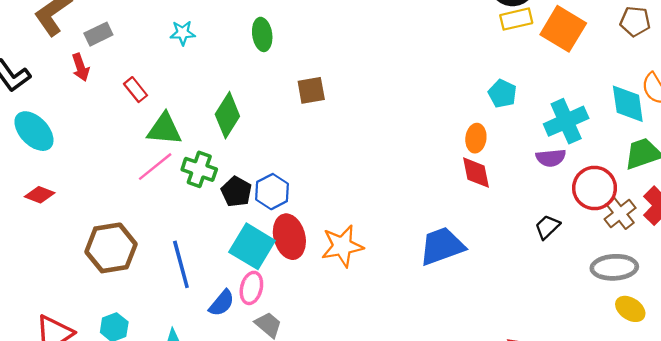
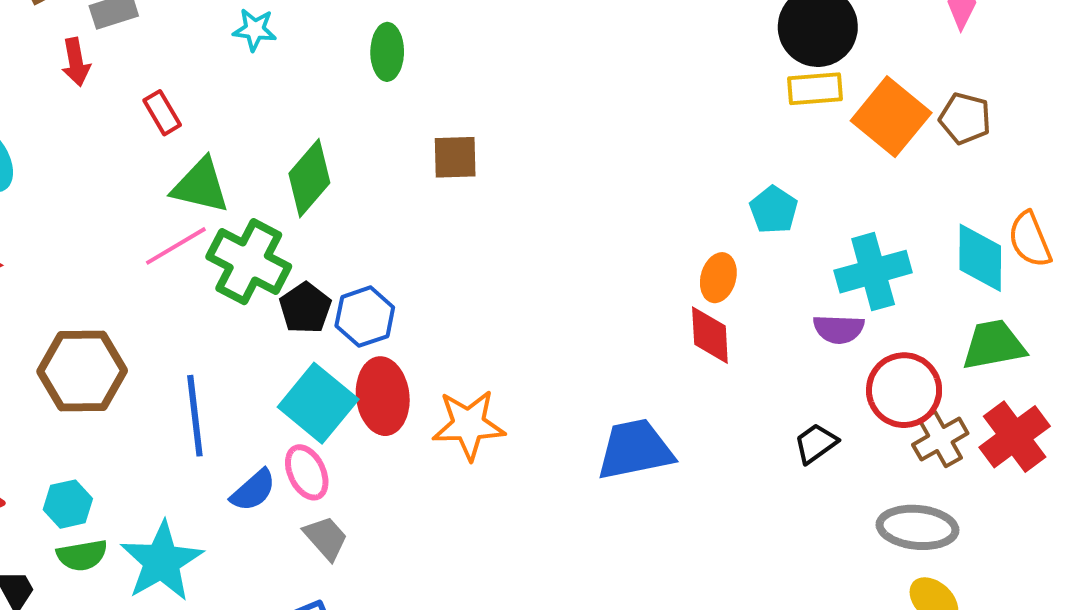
brown pentagon: (635, 21) -> (965, 118), moved
green cross: (199, 169) -> (249, 262), size x1.4
pink ellipse: (251, 288) -> (307, 472), turned -48

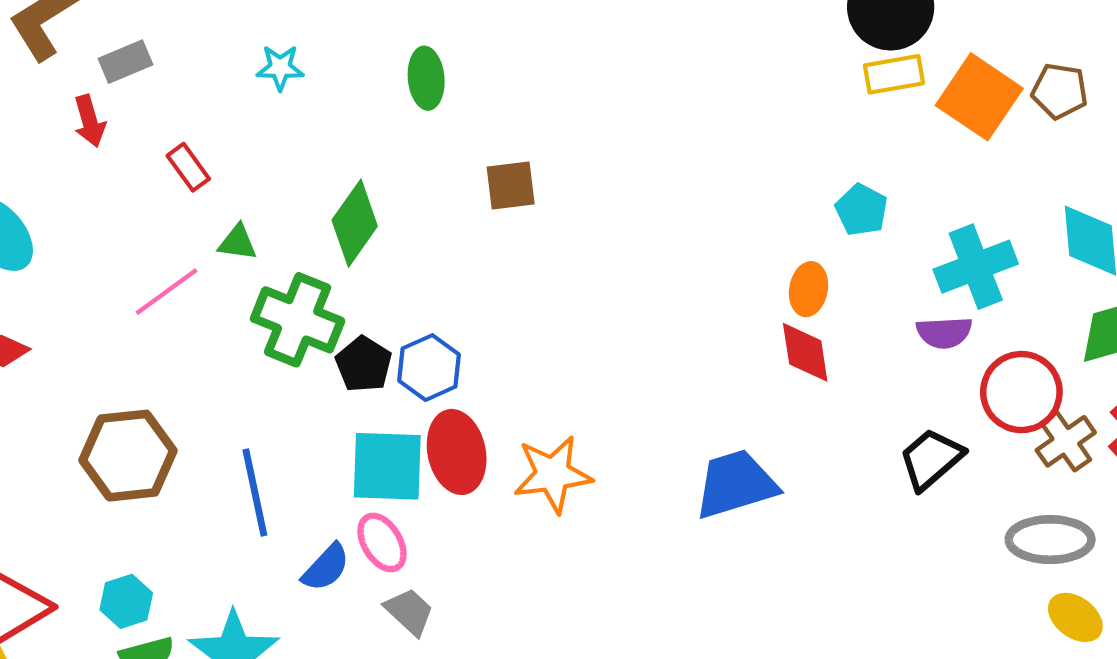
green triangle: (201, 186) -> (237, 243), size x0.6
pink line: (176, 246) -> (167, 292), moved
cyan square: (318, 403) -> (387, 466), turned -32
black trapezoid: (816, 443) -> (931, 459), size x1.4

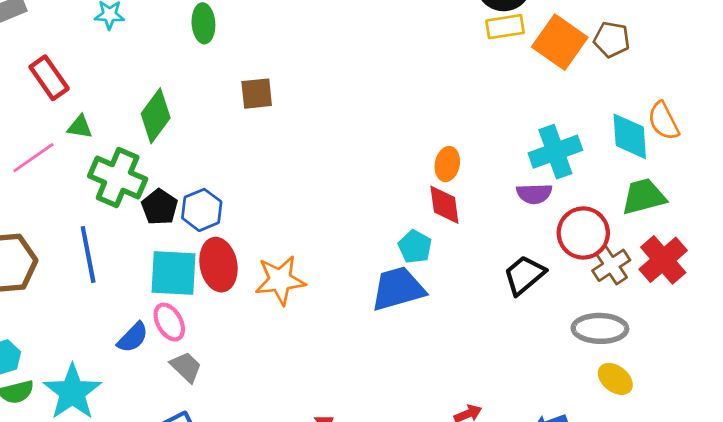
red rectangle: (188, 167) -> (49, 78), size x1.4
cyan pentagon: (862, 210) -> (415, 247), moved
blue line: (255, 492) -> (88, 255), moved

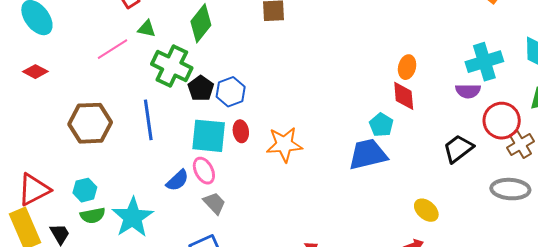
red ellipse: (218, 265) -> (241, 131), size x0.6
yellow ellipse: (615, 379) -> (426, 210), moved

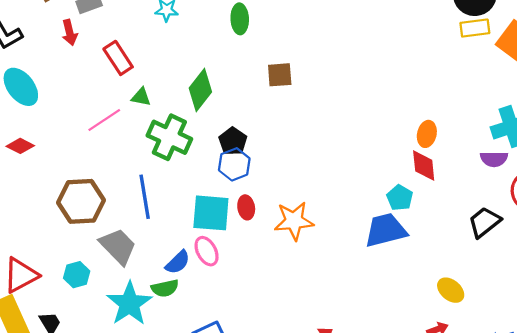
black pentagon: (201, 88) -> (233, 141), moved
gray trapezoid: (214, 203) -> (118, 246), moved, size x1.5
green semicircle: (93, 215) -> (165, 288), moved

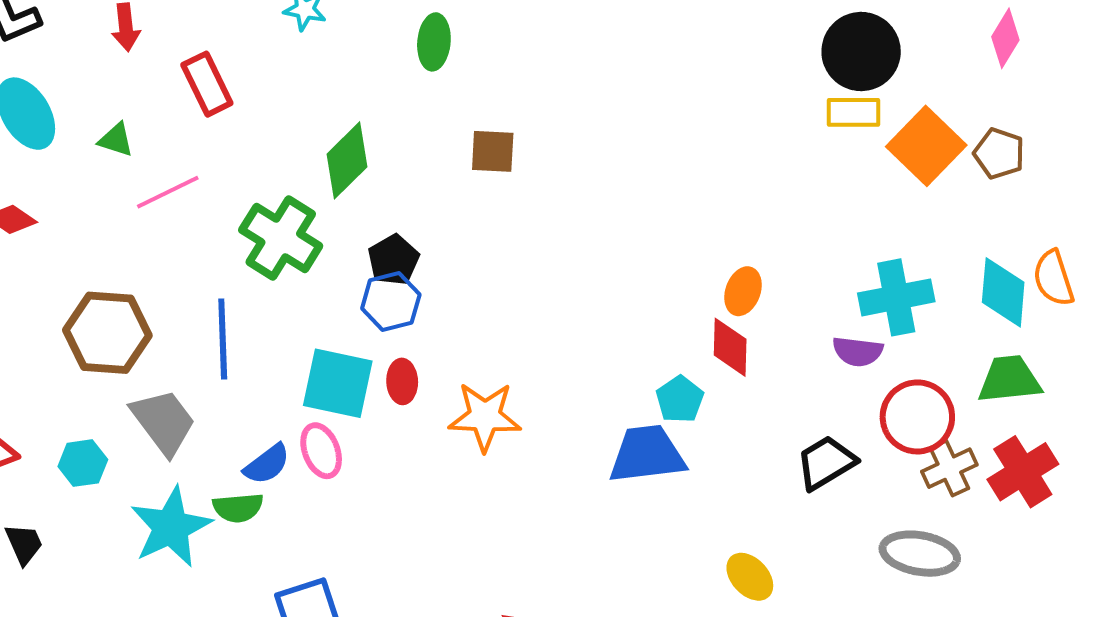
green triangle: (141, 97) -> (116, 140), moved

